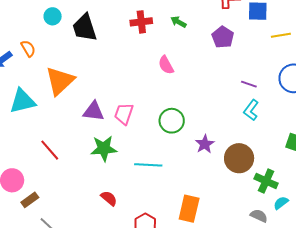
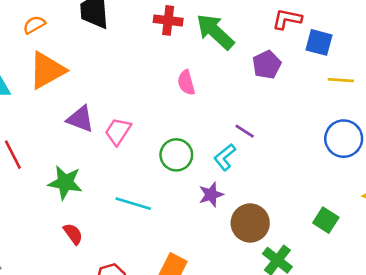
green arrow: (178, 22) -> (215, 32), size x2.0
orange semicircle: (28, 48) -> (34, 25), moved, turned -102
purple line: (249, 84) -> (245, 131), moved
cyan L-shape: (251, 110) -> (225, 157), moved
green star: (104, 149) -> (65, 183), moved

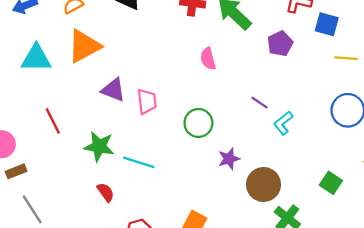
pink trapezoid: (118, 131) -> (147, 101), turned 140
cyan L-shape: (225, 157) -> (283, 123), moved
cyan line: (133, 204) -> (139, 162), moved

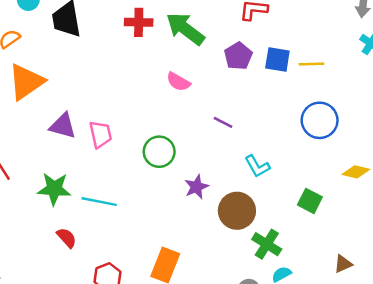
blue square: (327, 24) -> (277, 60), moved
pink semicircle: (208, 59) -> (178, 82), moved, turned -40
cyan L-shape: (283, 123) -> (257, 166), moved, turned -75

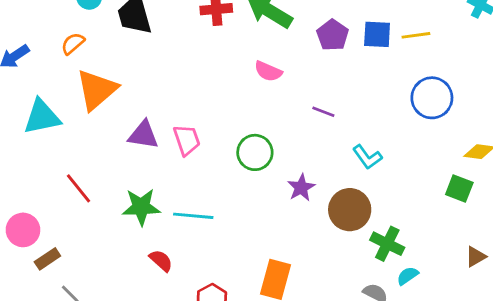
green square: (310, 201) -> (459, 188), moved

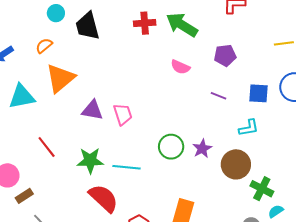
blue square: (377, 34) -> (259, 93), moved
purple pentagon: (333, 35) -> (225, 55), moved, turned 30
green circle: (255, 152) -> (171, 147), moved
cyan L-shape: (367, 157) -> (249, 128), turned -65
red semicircle: (161, 261) -> (104, 198), size x1.8

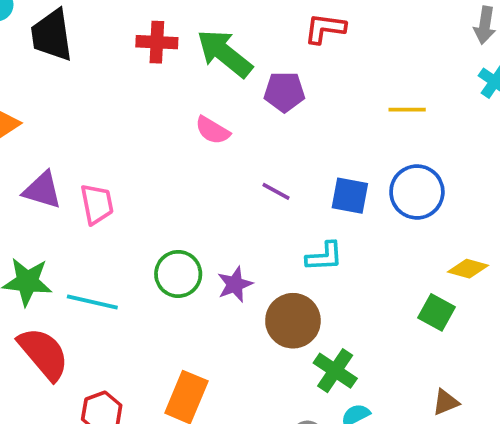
purple pentagon: (225, 55) -> (284, 92), moved

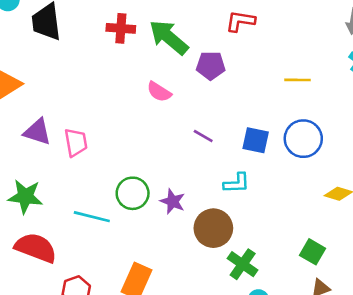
purple star: (235, 284) -> (173, 201), turned -30
cyan line: (92, 302) -> (92, 217), moved
green square: (437, 312) -> (312, 252), moved
red semicircle: (43, 354) -> (36, 248), turned -30

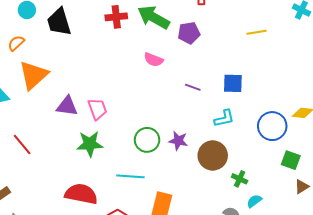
blue circle: (303, 139) -> (272, 126), moved
green star: (25, 197) -> (90, 144), moved
cyan line: (92, 217) -> (130, 176), moved
green cross: (243, 264) -> (240, 179), size x0.7

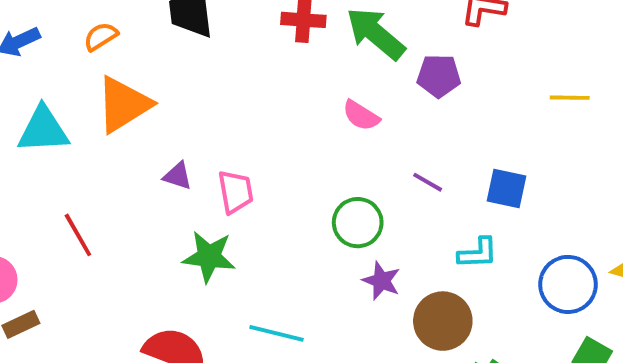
purple triangle: (67, 106) -> (178, 176), size x0.7
green circle: (147, 140) -> (358, 223), moved

